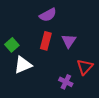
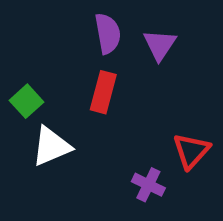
purple semicircle: (48, 15) -> (108, 33), turned -72
purple triangle: (69, 41) -> (160, 45), moved

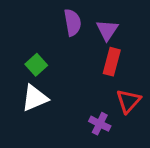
red rectangle: (103, 92) -> (112, 62), moved
green square: (27, 101) -> (36, 65), moved

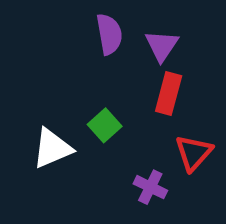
green square: (36, 65) -> (105, 125), moved

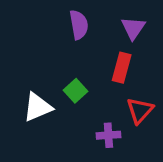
purple triangle: (162, 46) -> (133, 28), moved
purple cross: (150, 187) -> (108, 135), turned -30

